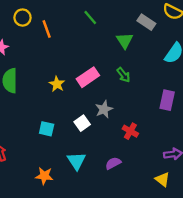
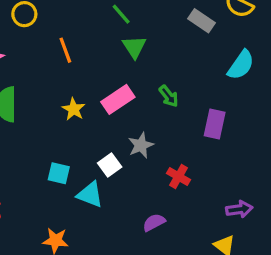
orange line: (47, 29) -> (65, 50), moved
green triangle: (125, 40) -> (134, 47), moved
purple rectangle: (167, 100) -> (215, 124), moved
cyan triangle: (76, 161) -> (90, 195), moved, turned -36

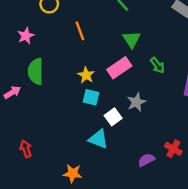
green triangle: (134, 47) -> (132, 39), moved
cyan square: (59, 173) -> (91, 97), moved
red cross: (179, 176) -> (173, 149), moved

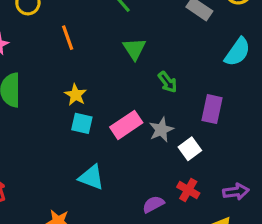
pink rectangle: (119, 68) -> (126, 125), moved
gray star: (136, 102) -> (161, 130), moved
white square: (113, 117) -> (190, 149), moved

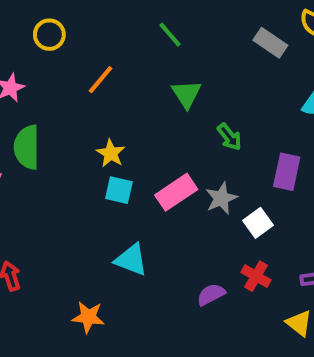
orange line: (68, 38) -> (100, 80), turned 60

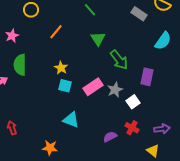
green arrow: (229, 137) -> (119, 60), size x1.5

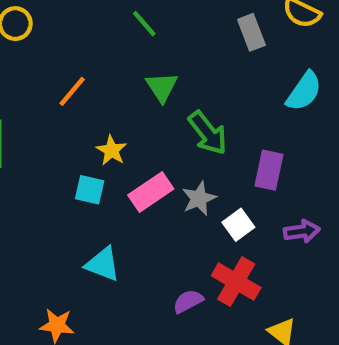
gray rectangle: (139, 14) -> (251, 32), turned 35
orange line: (56, 32) -> (72, 91), moved
yellow star: (61, 68) -> (111, 150), moved
red cross: (132, 128) -> (236, 282), size x1.5
purple arrow: (162, 129) -> (302, 231), moved

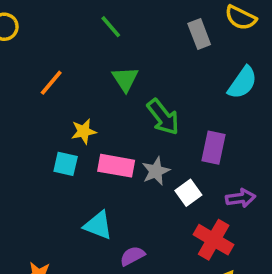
yellow star: (111, 150) -> (84, 131), turned 30
pink rectangle: (151, 192) -> (116, 166), turned 44
cyan triangle: (103, 264) -> (98, 225), moved
red cross: (236, 282) -> (214, 240), moved
purple semicircle: (188, 301) -> (132, 256), moved

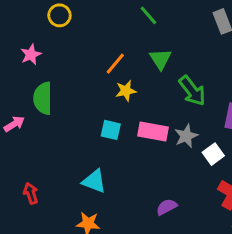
orange line: (51, 83) -> (115, 64), moved
yellow star: (84, 131) -> (126, 91), moved
cyan triangle: (98, 225) -> (94, 181), moved

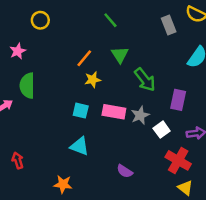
cyan triangle: (94, 181) -> (80, 146), moved
purple semicircle: (167, 207) -> (125, 171), turned -119

